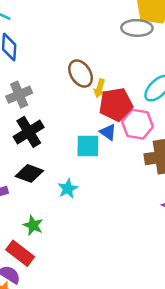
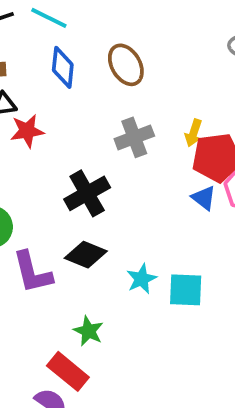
brown ellipse: (81, 74) -> (126, 65), moved
gray cross: (19, 95) -> (134, 137), moved
cyan square: (88, 146) -> (186, 290), moved

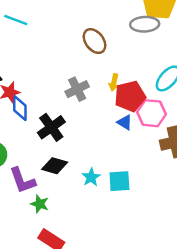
brown ellipse: (126, 65) -> (95, 41), moved
blue diamond: (63, 67) -> (20, 108), moved
green star: (89, 331) -> (40, 204), moved

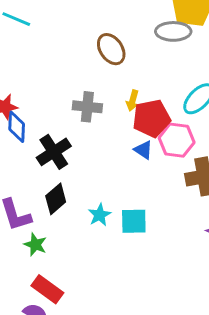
gray cross: (77, 89) -> (87, 107), turned 30
black diamond: (55, 166) -> (56, 199), turned -60

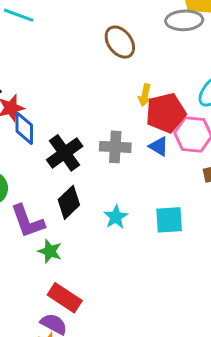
gray cross: (87, 107) -> (115, 147), moved
cyan square: (134, 221) -> (169, 220), moved

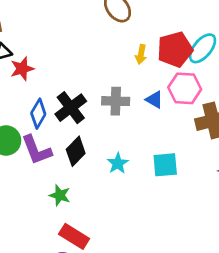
red pentagon: (166, 113) -> (175, 49), moved
blue diamond: (24, 128) -> (38, 114), moved, turned 32
purple L-shape: (28, 221) -> (37, 150), moved

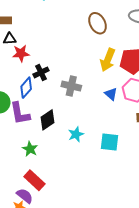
yellow arrow: (141, 54) -> (108, 60), size x1.6
gray cross: (116, 101) -> (71, 86), moved
black cross: (71, 108) -> (41, 72), moved, size x0.7

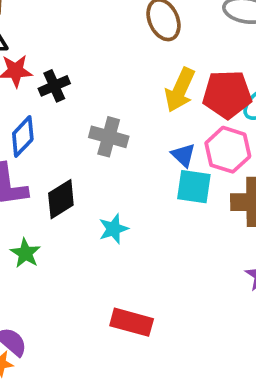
black cross: (41, 72) -> (54, 86), moved
cyan square: (110, 142) -> (194, 187), moved
red rectangle: (34, 180) -> (132, 322), moved, turned -30

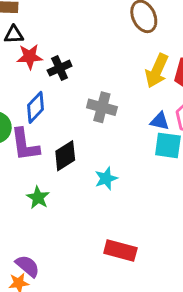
blue triangle: (183, 155) -> (160, 121), turned -30

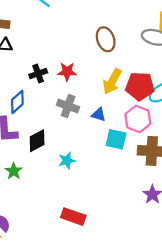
red star: (30, 57) -> (67, 72), moved
blue triangle: (160, 121) -> (99, 115), moved

